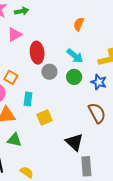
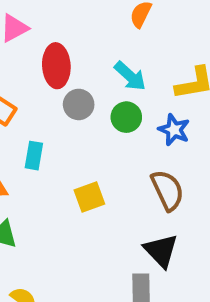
yellow square: (44, 117) -> (89, 197), moved
black triangle: (74, 142) -> (161, 251), moved

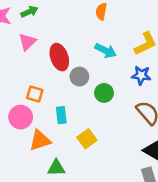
green circle: (126, 117) -> (104, 93), moved
yellow square: (89, 197) -> (87, 139), moved

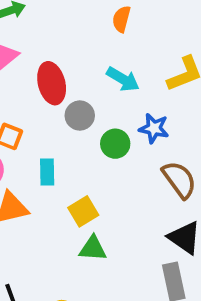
blue star: (141, 75) -> (154, 128), moved
green triangle: (56, 168) -> (93, 249), moved

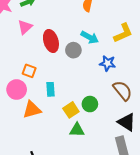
gray circle: (80, 116) -> (73, 50), moved
green circle: (115, 144) -> (90, 104), moved

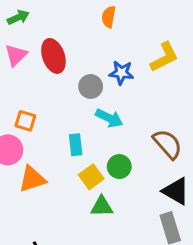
cyan arrow: (90, 37) -> (109, 118), moved
red ellipse: (51, 41) -> (53, 56), moved
blue star: (108, 63) -> (121, 73), moved
cyan rectangle: (50, 89) -> (76, 145), moved

